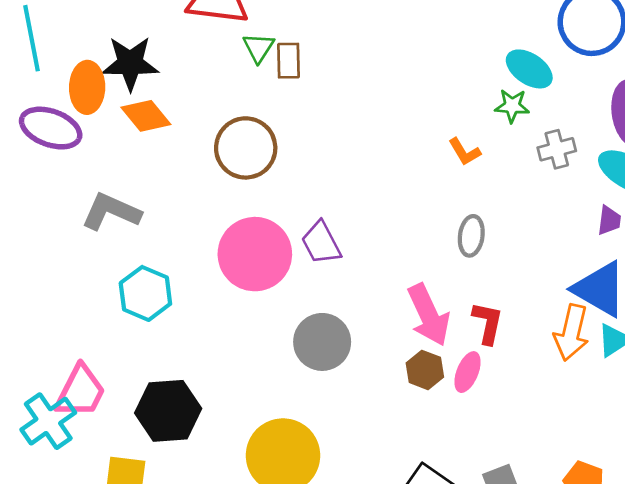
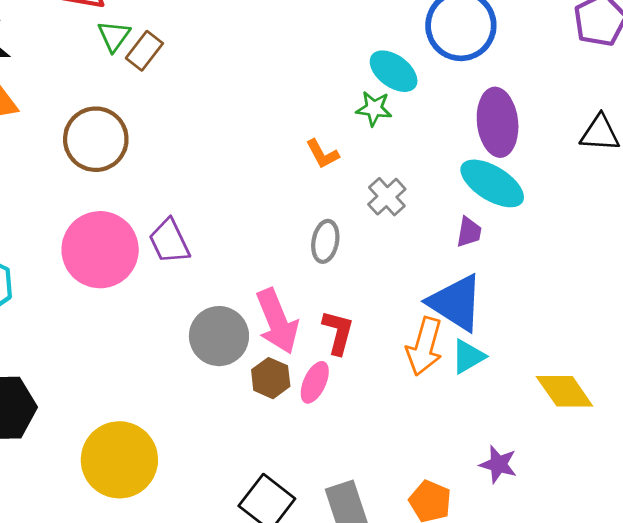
brown rectangle: (289, 61) -> (144, 51), turned 36
gray cross: (557, 149) -> (387, 197), moved, turned -30
gray circle: (322, 342) -> (219, 336), moved

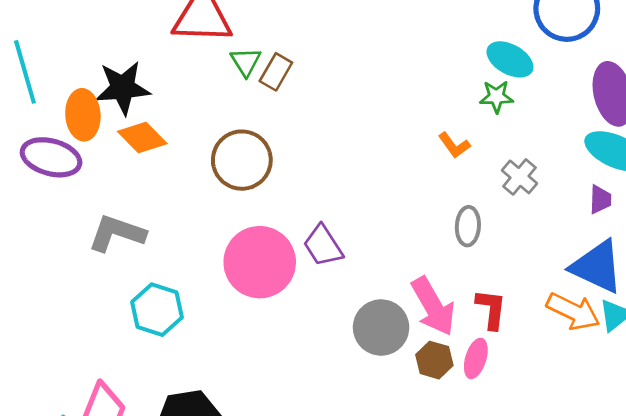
orange arrow: (424, 346) -> (573, 311), turned -72

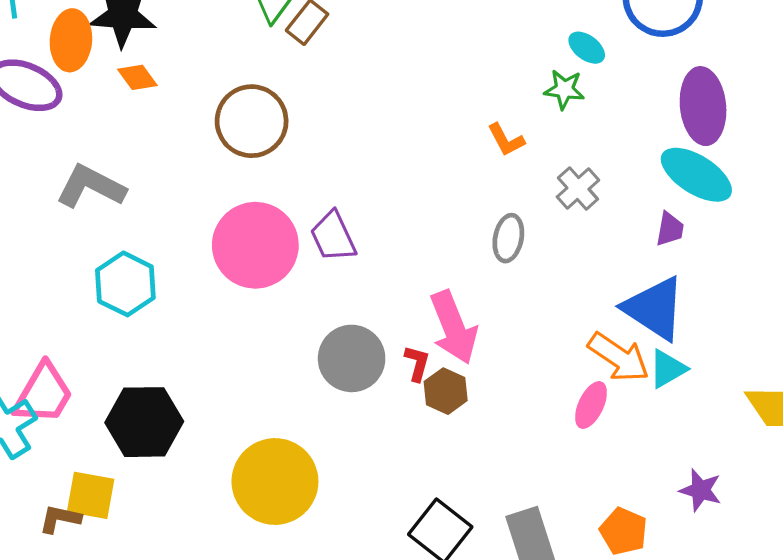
cyan ellipse: (510, 59) -> (587, 48), size x0.7
orange diamond: (142, 137) -> (137, 77), size x0.7
red L-shape: (491, 309) -> (417, 363), moved, size x0.7
gray circle: (381, 328) -> (352, 358), moved
pink ellipse: (476, 358) -> (591, 405), moved

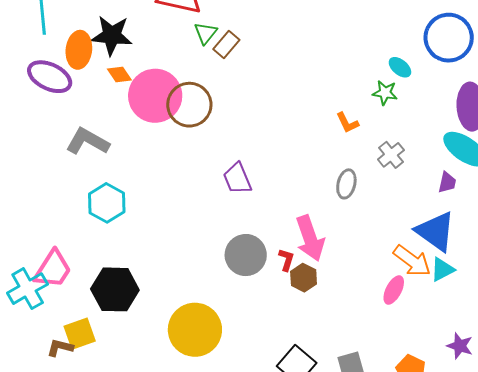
pink circle: (255, 245) -> (155, 96), moved
yellow square: (91, 495) -> (80, 334), turned -32

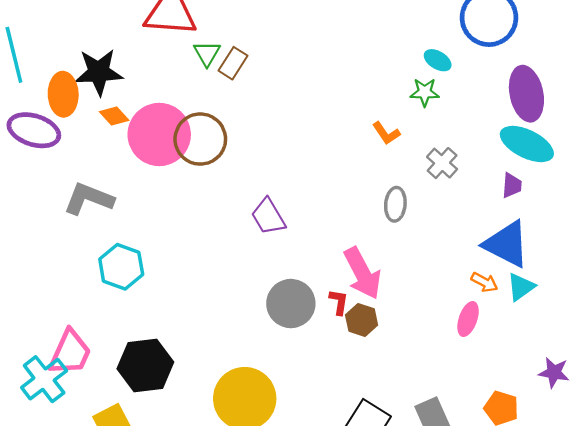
orange arrow: (412, 261) -> (484, 282), size x0.6

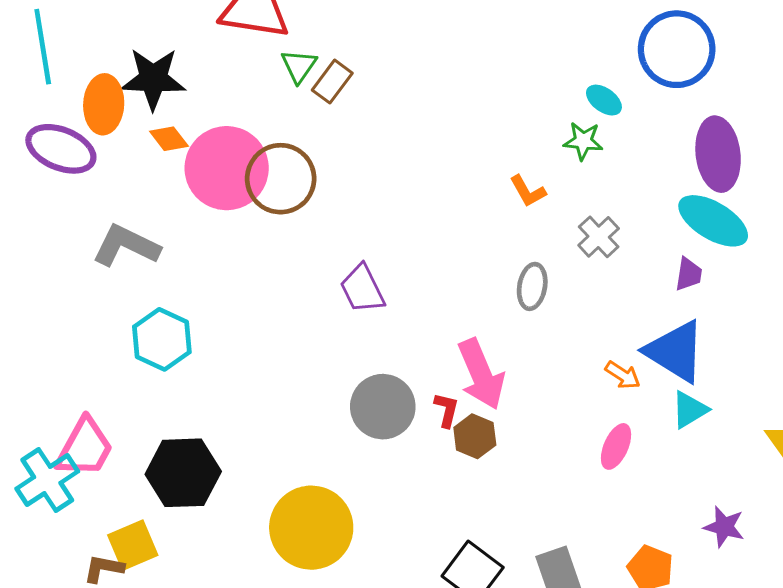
orange arrow: (484, 282) -> (623, 375), moved

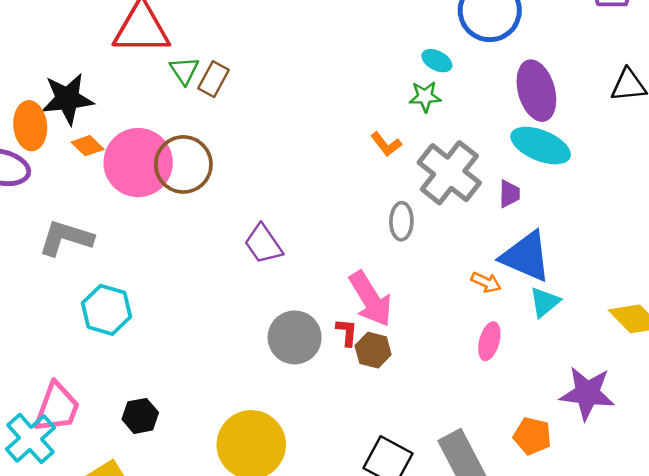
gray cross: (599, 237) -> (449, 173), size x1.8
purple trapezoid: (689, 274) -> (509, 194), moved
black hexagon: (183, 473) -> (140, 416), size x0.6
purple star: (724, 527) -> (587, 393), size x1.6

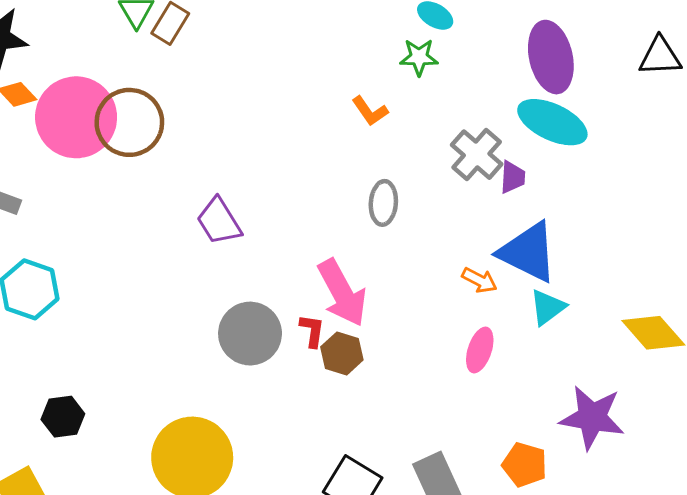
gray cross: (449, 173) -> (477, 155), moved, size x0.7

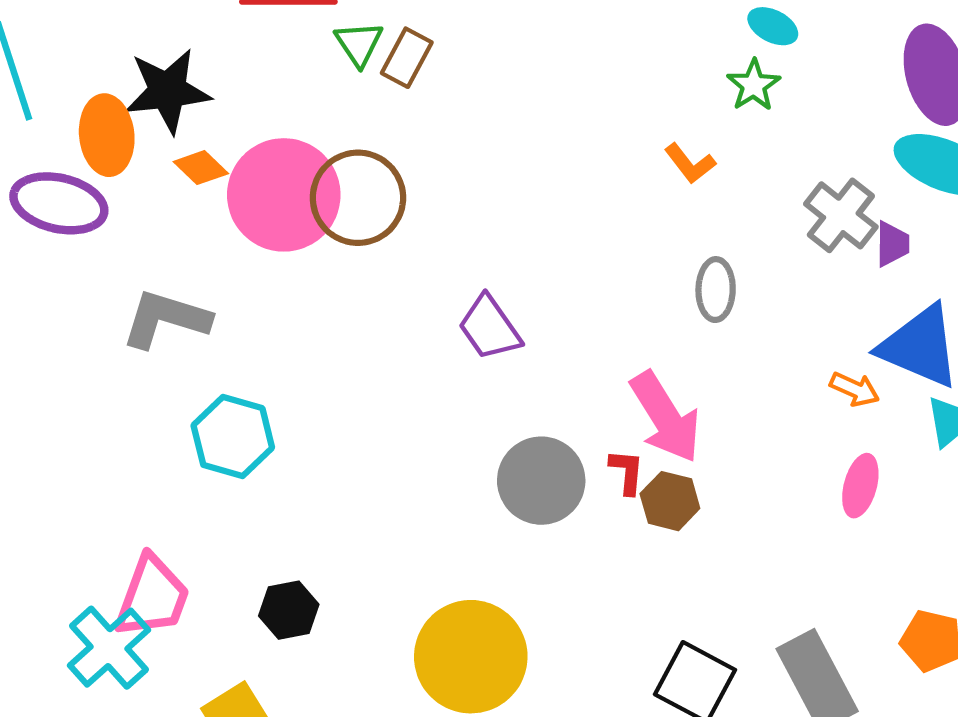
green star: (419, 57) -> (754, 85), turned -30

